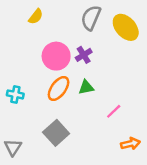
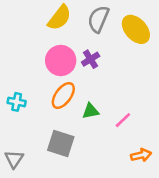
yellow semicircle: (36, 17) -> (59, 18), moved, size x1.5
green triangle: (86, 87) -> (91, 111), moved
gray square: (56, 133) -> (61, 143), turned -30

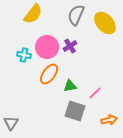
yellow semicircle: (59, 18) -> (33, 14), moved
cyan cross: (17, 102) -> (24, 55), moved
gray square: (61, 143) -> (75, 111), moved

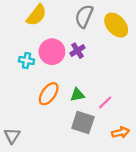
orange ellipse: (49, 74) -> (49, 94), moved

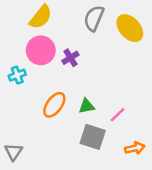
purple cross: (77, 51) -> (70, 58), moved
pink circle: (52, 52) -> (41, 50), moved
cyan cross: (26, 61) -> (17, 75), moved, turned -32

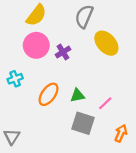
yellow ellipse: (130, 28) -> (106, 43), moved
cyan cross: (17, 75) -> (15, 79), moved
orange arrow: (135, 148) -> (121, 133), turned -54

